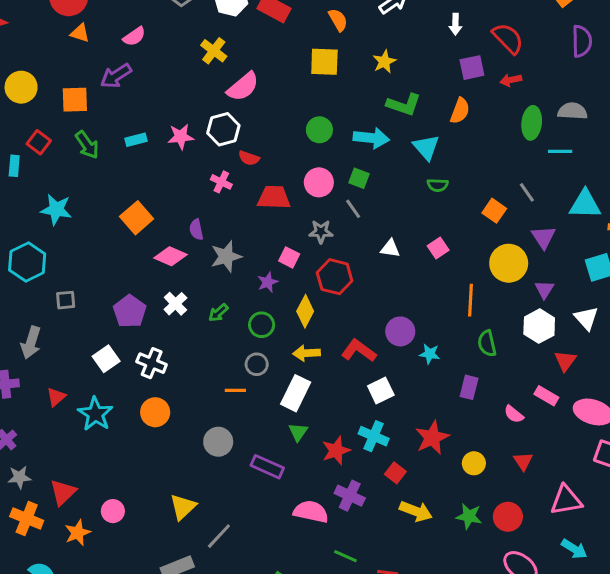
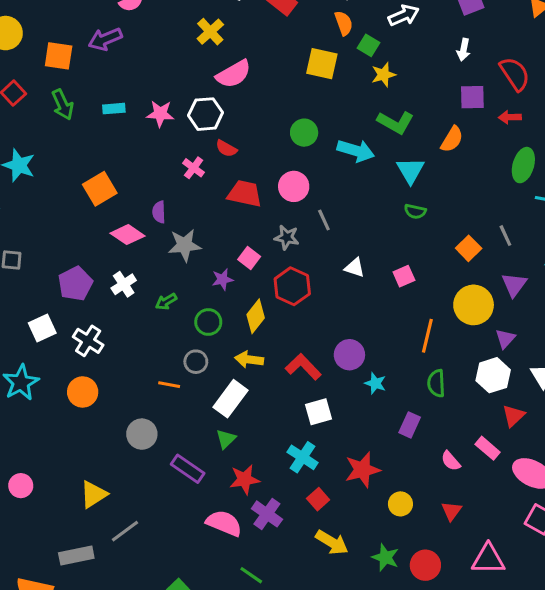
green square: (359, 178) -> (369, 45), moved
red star: (336, 451) -> (245, 479), moved

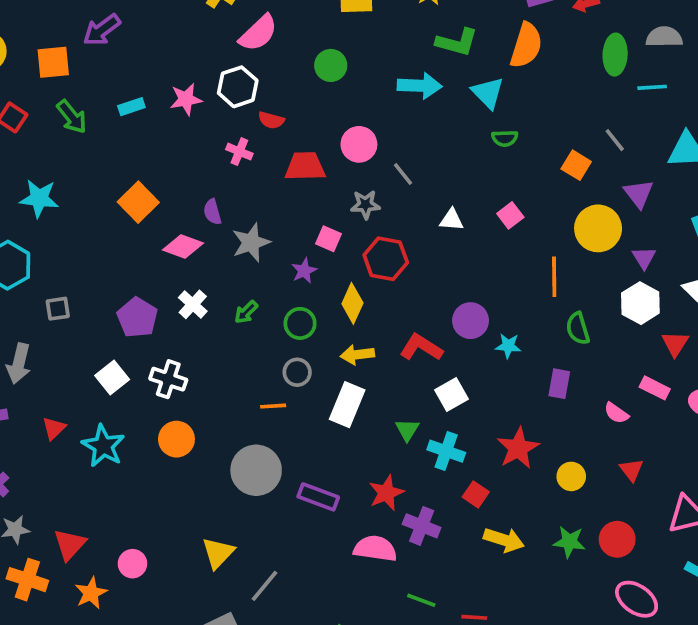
green circle: (304, 133) -> (331, 65), moved
orange semicircle: (452, 139) -> (526, 45), size x1.4
gray circle: (142, 434) -> (256, 470), size x1.4
green triangle: (226, 439) -> (407, 430), moved

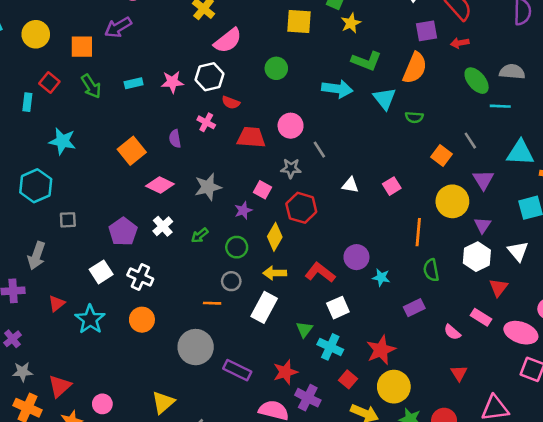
green ellipse: (615, 55) -> (477, 81), turned -48
green semicircle: (505, 138) -> (414, 117), moved
purple semicircle: (212, 212) -> (175, 139), moved
purple rectangle: (559, 384) -> (414, 308), turned 48
yellow circle: (571, 476) -> (394, 387), moved, size x1.6

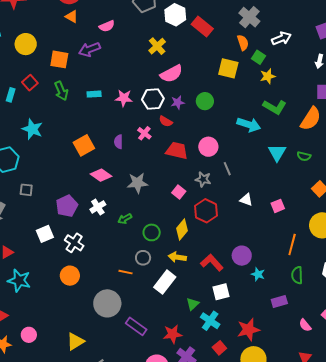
cyan triangle: (385, 99) -> (277, 153), moved
purple star: (243, 210) -> (178, 102), moved
cyan star: (90, 319) -> (19, 281), moved, turned -30

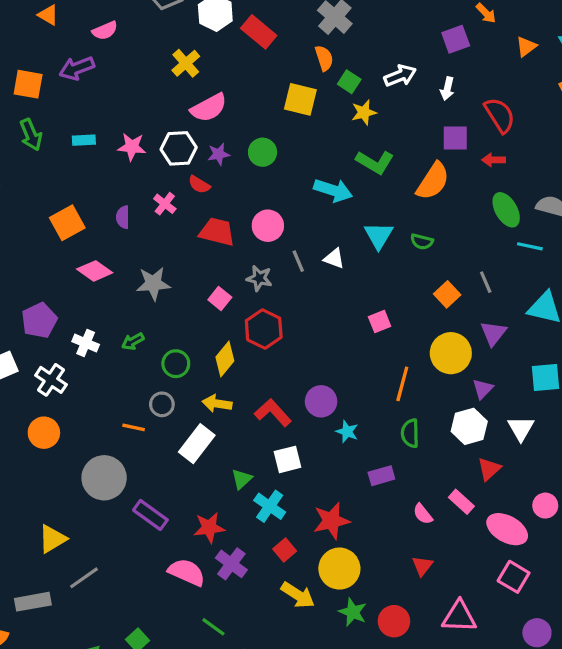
white arrow: (281, 38) -> (400, 76), moved
white triangle: (246, 200) -> (334, 258), moved
white cross: (98, 207) -> (86, 343), moved, turned -35

